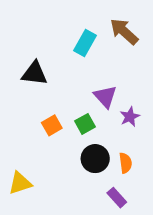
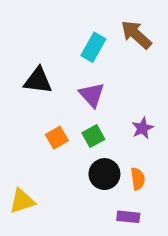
purple triangle: (105, 96) -> (92, 95), moved
purple rectangle: (117, 198) -> (128, 217), turned -42

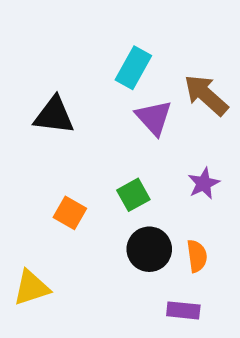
brown arrow: (136, 35) -> (206, 95), moved
purple triangle: (92, 95) -> (154, 118), moved
orange square: (57, 138) -> (70, 213), moved, turned -30

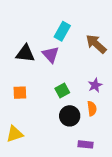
purple triangle: (154, 118) -> (51, 55), moved
orange square: (70, 213) -> (20, 93), moved, turned -32
orange semicircle: (197, 256) -> (92, 109), moved

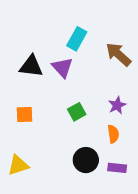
black circle: (70, 116) -> (86, 160), moved
purple rectangle: (86, 144) -> (117, 168), moved

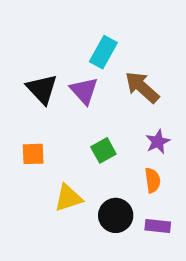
brown arrow: (118, 54) -> (142, 87), moved
black triangle: (31, 66) -> (42, 89), turned 40
yellow triangle: (18, 165) -> (68, 198), moved

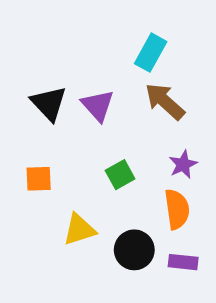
cyan rectangle: (103, 52) -> (151, 53), moved
orange semicircle: (153, 180) -> (177, 209), size x1.4

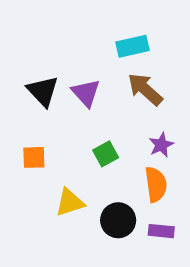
cyan rectangle: (151, 53) -> (133, 46), turned 48

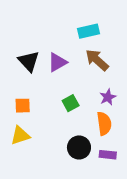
purple triangle: (86, 93) -> (57, 62), turned 42
yellow triangle: (70, 202) -> (20, 135), moved

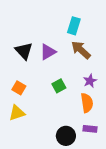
cyan rectangle: (89, 31) -> (74, 26), turned -60
orange square: (23, 106) -> (19, 88), turned 32
black circle: (79, 147) -> (66, 136), moved

